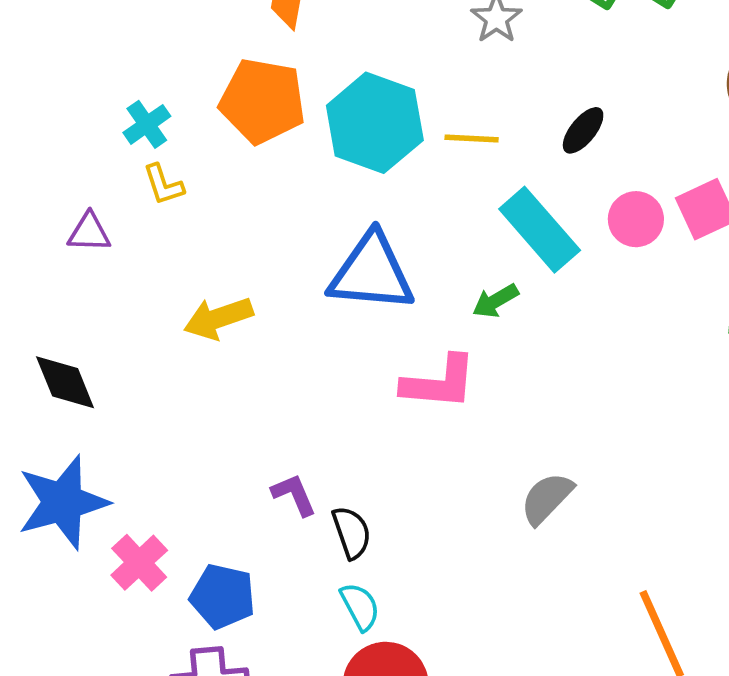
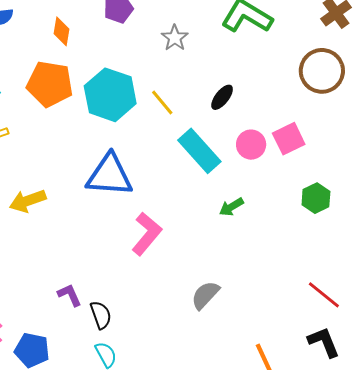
yellow line: (472, 138) -> (162, 102), turned 48
green arrow: (495, 301) -> (231, 207), moved
pink L-shape: (439, 383) -> (147, 234), turned -54

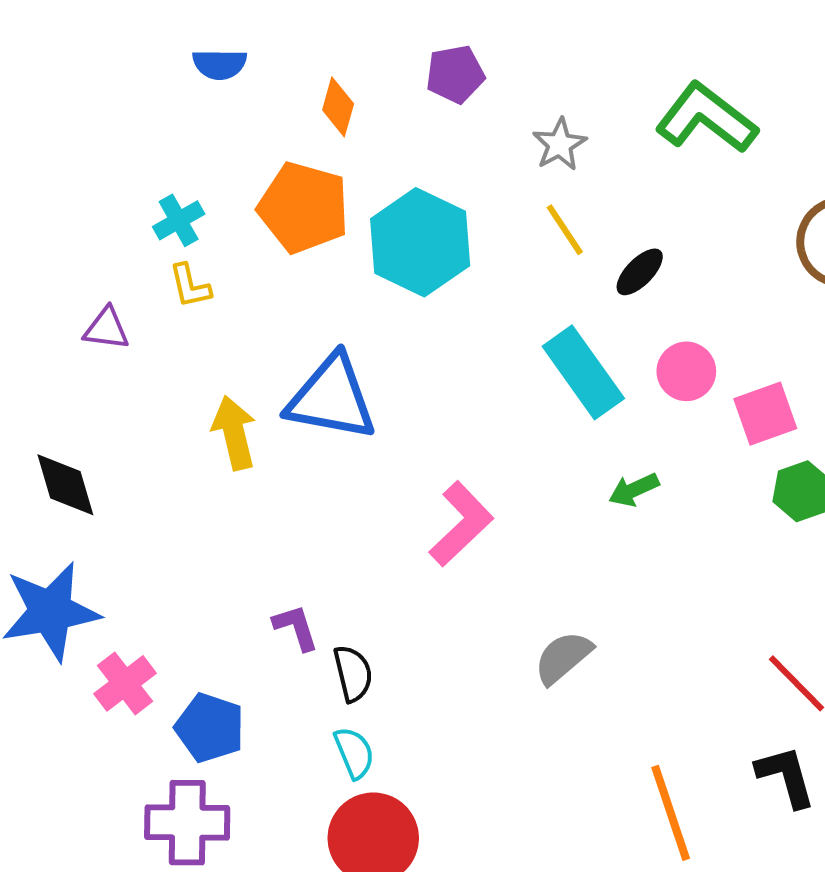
yellow line: (162, 102) -> (565, 230), moved
pink square: (289, 139) -> (765, 414), moved
blue triangle: (109, 175) -> (332, 398), moved
yellow arrow: (28, 201) -> (234, 433), turned 90

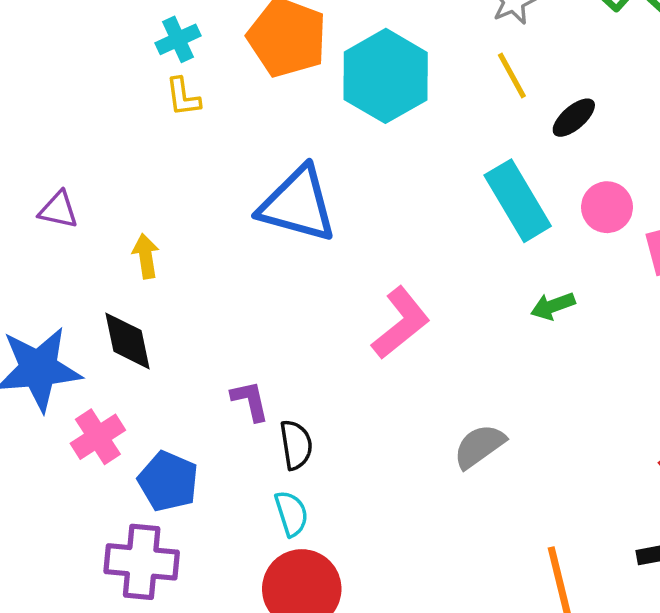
purple triangle: (106, 329) -> (58, 210), moved
yellow arrow: (234, 433) -> (146, 256), moved, size x0.7
black diamond: (65, 485) -> (128, 341), moved

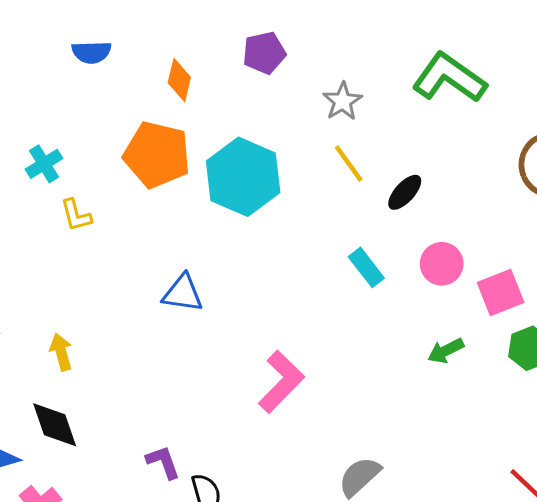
cyan cross: (178, 39) -> (44, 164), moved
cyan rectangle: (518, 201) -> (366, 267), size x0.6
blue triangle: (298, 204) -> (183, 293), size x0.6
green arrow: (553, 306) -> (446, 351), moved

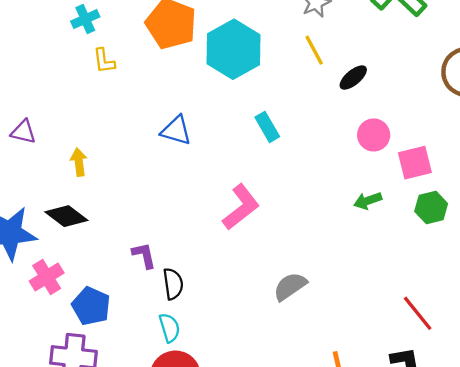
cyan rectangle: (366, 267) -> (267, 127), moved
black diamond: (55, 425) -> (66, 216), turned -42

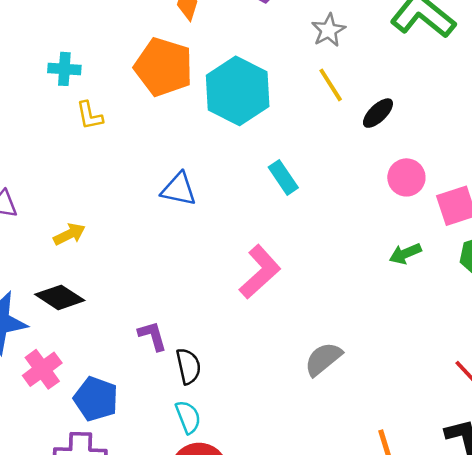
cyan cross: (85, 19) -> (64, 69), turned 32
yellow arrow: (79, 162) -> (69, 234), turned 76

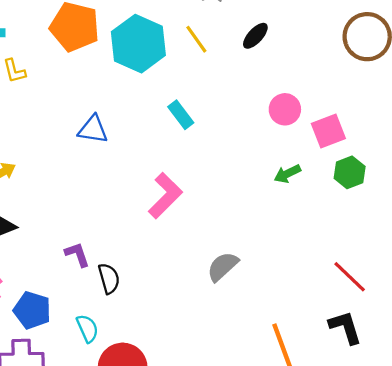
yellow line: (331, 85) -> (196, 39), moved
black ellipse: (378, 113) -> (255, 36), moved
cyan semicircle: (188, 417) -> (87, 328), moved

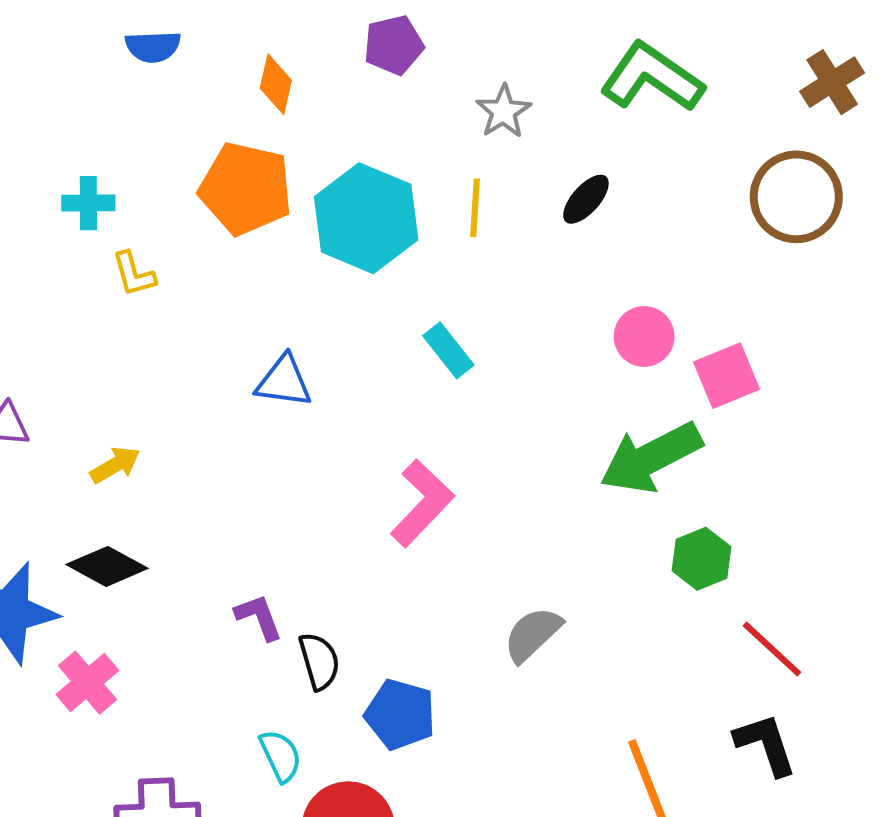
yellow line: (196, 39) -> (475, 208), turned 40
green hexagon: (350, 172) -> (702, 559), moved
green arrow: (287, 174) -> (651, 458), size x2.0
blue pentagon: (32, 310) -> (400, 715), moved

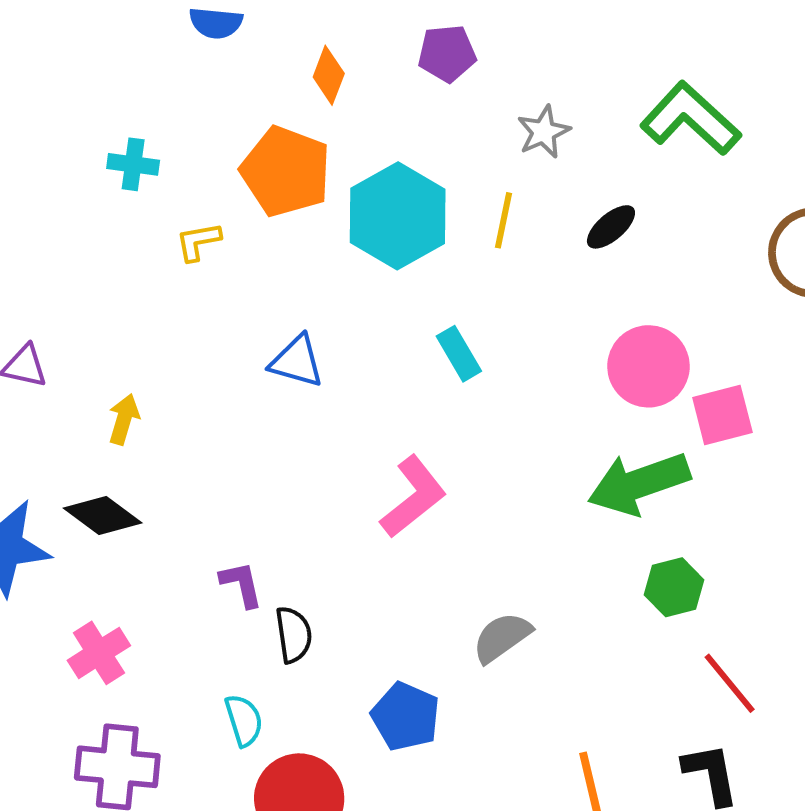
yellow L-shape: (134, 274) -> (198, 242), moved, turned 87
pink circle: (644, 336) -> (648, 366), size x1.4
yellow arrow: (115, 465) -> (124, 419), turned -51
pink cross: (87, 683) -> (99, 653), moved
blue pentagon: (400, 715) -> (406, 716), moved

